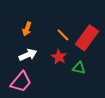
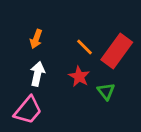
white arrow: (28, 55) -> (37, 74), turned -54
green triangle: (79, 68) -> (106, 91), turned 40

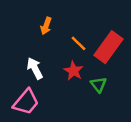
orange arrow: (36, 39) -> (46, 26), moved
white arrow: (37, 74) -> (35, 68), turned -40

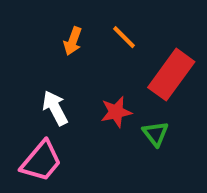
orange line: (78, 43) -> (124, 37), moved
red star: (74, 71) -> (116, 112), turned 30

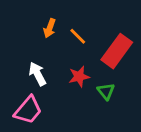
orange line: (124, 37) -> (78, 36), moved

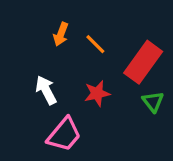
green triangle: (106, 91) -> (153, 102), moved
pink trapezoid: (28, 110) -> (64, 135), moved

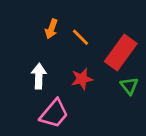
white arrow: (46, 90) -> (39, 76), turned 30

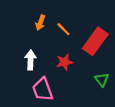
green triangle: (129, 86) -> (102, 80), moved
pink trapezoid: (54, 114) -> (43, 90), turned 120

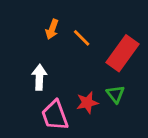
red star: (65, 62) -> (87, 103), moved
green triangle: (102, 80) -> (115, 94), moved

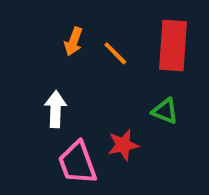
red rectangle: (122, 53) -> (173, 45), moved, turned -32
green triangle: (115, 94) -> (165, 111), moved, turned -30

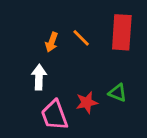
orange arrow: (73, 41) -> (52, 42), moved
green triangle: (165, 111) -> (118, 93), moved

